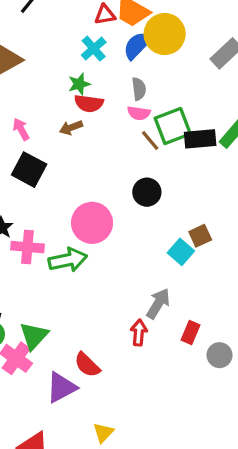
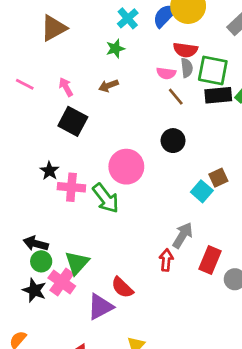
gray semicircle: (139, 89) -> (187, 68), moved
red semicircle: (89, 103) -> (185, 50), moved
green square: (173, 126) -> (213, 71), moved, turned 32
green arrow: (68, 260) -> (106, 198), turned 64
red rectangle: (190, 333) -> (210, 260), size x1.4

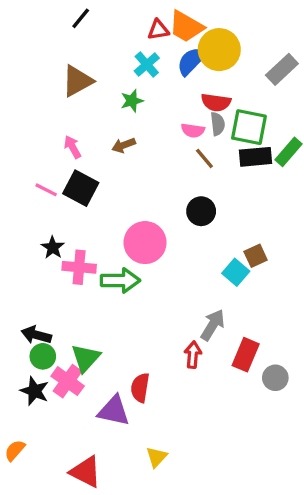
brown triangle: (54, 28) -> (77, 81), moved
pink line: (25, 84) -> (46, 190), moved
green arrow: (106, 198) -> (120, 280), turned -52
red semicircle: (122, 287) -> (140, 388), turned 55
purple triangle: (100, 307) -> (114, 411), turned 40

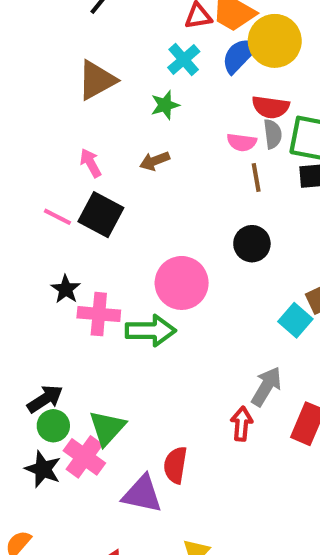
brown line: (204, 158) -> (256, 177), turned 30
black arrow: (36, 335) -> (45, 399), turned 132

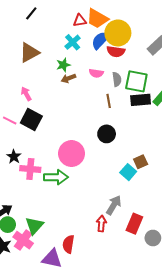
red semicircle: (271, 107) -> (116, 52), moved
pink semicircle: (242, 142) -> (96, 73), moved
brown arrow: (155, 161) -> (68, 78), moved

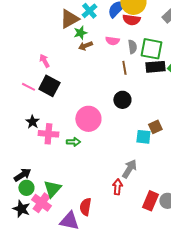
brown triangle: (29, 53) -> (69, 19), moved
cyan square: (128, 172) -> (143, 137), turned -35
green arrow: (56, 177) -> (73, 142), size x0.6
red rectangle: (134, 224) -> (150, 201), moved

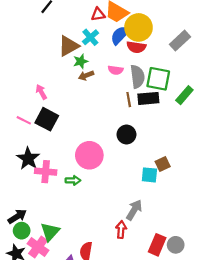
gray semicircle: (132, 47) -> (137, 77), size x1.5
black rectangle: (155, 67) -> (148, 98), moved
black star: (32, 122) -> (28, 159), size x1.5

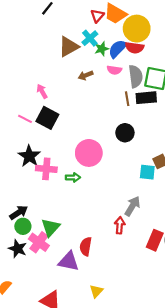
red triangle: (98, 14) -> (97, 16), turned -40
blue semicircle: (120, 35) -> (118, 49), moved
green star: (81, 61) -> (102, 49), moved

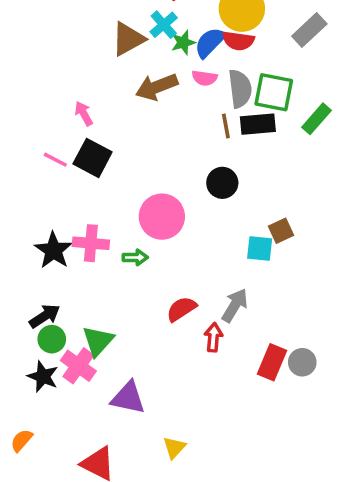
brown arrow: (86, 75) -> (157, 87), size x1.6
black star: (29, 156) -> (54, 250), moved
red semicircle: (86, 247) -> (181, 309), moved, turned 48

